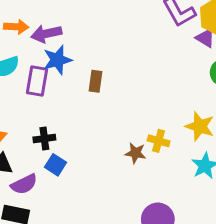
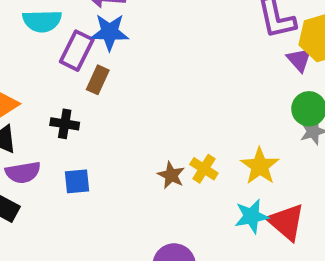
brown rectangle: (96, 81) -> (98, 80), moved
blue square: (55, 165) -> (77, 181), moved, turned 35

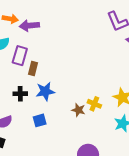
blue star: (110, 32) -> (45, 91), moved
blue square: (77, 181) -> (40, 120), moved

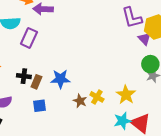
brown rectangle: (33, 69) -> (36, 82), moved
blue star: (45, 91) -> (60, 79), moved

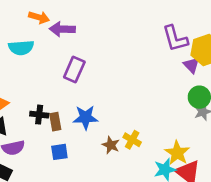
purple rectangle: (29, 38) -> (74, 69), moved
brown rectangle: (36, 82) -> (55, 122), turned -32
yellow star: (126, 95) -> (177, 153), moved

